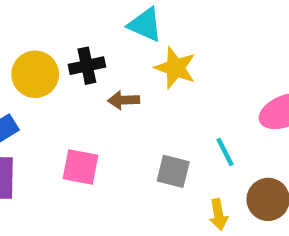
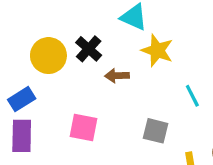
black cross: (87, 66) -> (89, 49), turned -36
cyan line: (225, 152) -> (192, 96), moved

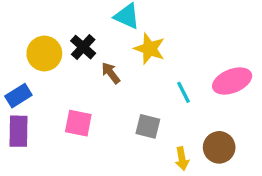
brown arrow: (117, 76) -> (111, 73), turned 55

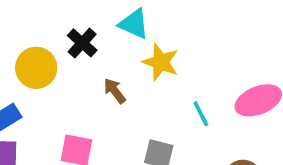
black cross: (83, 47) -> (82, 43), moved

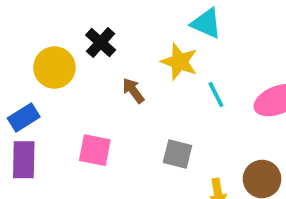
cyan triangle: (134, 24) -> (206, 23), moved
cyan line: (201, 114) -> (216, 94), moved

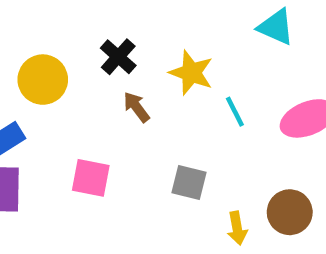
cyan triangle: (206, 23) -> (276, 27), moved
black cross: (101, 43) -> (118, 57), moved

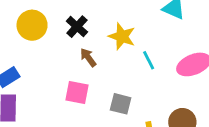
yellow circle: (43, 80) -> (32, 25), moved
pink square: (91, 178) -> (77, 93), moved

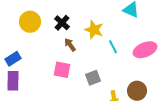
gray square: (121, 104) -> (93, 78), turned -35

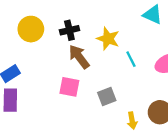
black cross: (62, 23) -> (69, 30), turned 35
brown arrow: (70, 45) -> (79, 57), size x1.5

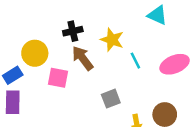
yellow circle: (31, 29) -> (35, 53), moved
pink square: (69, 87) -> (58, 78), moved

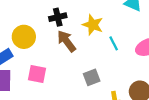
pink square: (58, 78) -> (37, 74), moved

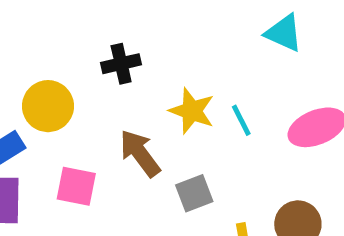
yellow star: (93, 25) -> (192, 111), moved
brown arrow: (67, 41) -> (140, 153), moved

